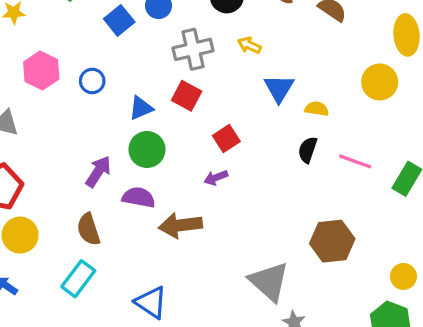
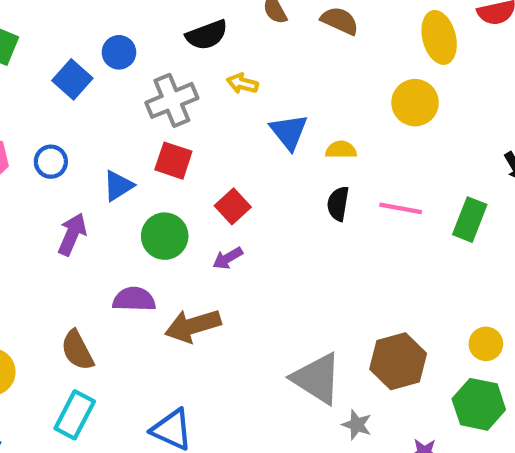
green circle: (147, 149) -> (165, 236), moved
purple arrow: (98, 171) -> (72, 234), moved
brown hexagon: (332, 241) -> (398, 361), moved

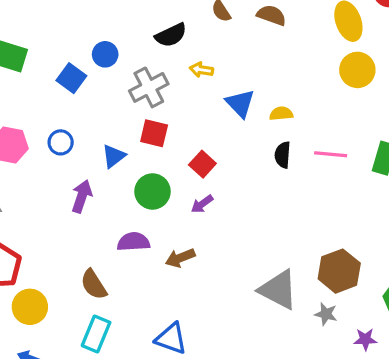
yellow circle: (415, 103) -> (357, 70), moved
brown arrow: (193, 326) -> (180, 258), size x0.7
gray star: (357, 425) -> (326, 314), moved

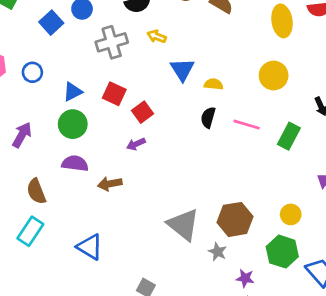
yellow circle: (357, 70) -> (274, 76), moved
red square: (154, 133) -> (114, 94), moved
green circle: (153, 191) -> (73, 124), moved
purple arrow: (82, 196) -> (22, 135), moved

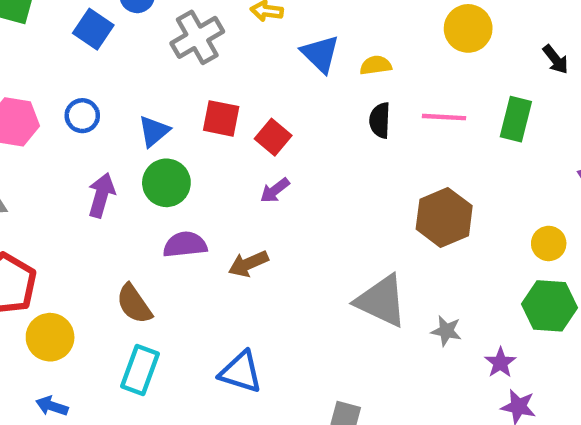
purple arrow: (22, 135) -> (101, 195), moved
brown hexagon: (235, 219) -> (444, 217), moved
purple star: (245, 278) -> (500, 363), turned -30

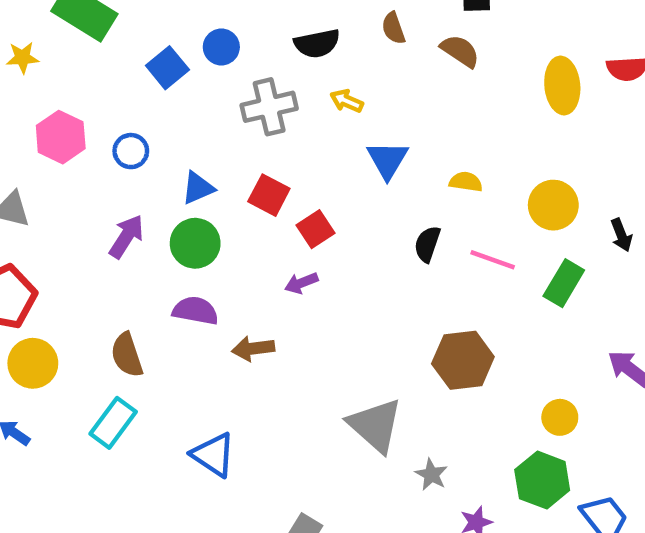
yellow circle: (468, 28) -> (553, 205), moved
yellow semicircle: (376, 65) -> (466, 182), moved

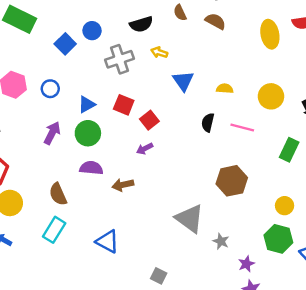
green rectangle: (564, 283) -> (289, 150), moved

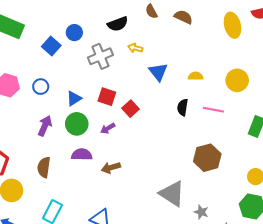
purple arrow: (145, 149) -> (108, 128), moved
brown semicircle: (58, 194) -> (44, 167), moved, turned 36

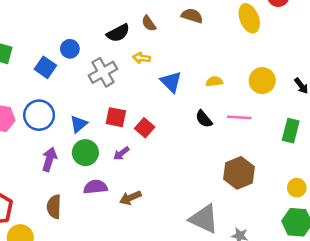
brown semicircle: (151, 11) -> (149, 23), moved
blue circle: (41, 87) -> (39, 115), size x1.6
black semicircle: (183, 107) -> (204, 119), turned -42

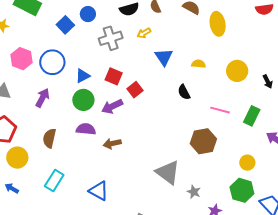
yellow ellipse: (249, 18) -> (218, 24), moved
yellow arrow: (142, 58) -> (144, 33), turned -48
pink line: (239, 117) -> (220, 110), moved
purple arrow: (121, 153) -> (112, 106), size x1.5
purple arrow: (49, 159) -> (42, 98), moved

